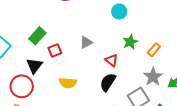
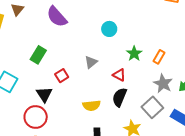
cyan circle: (119, 12) -> (109, 29), moved
green rectangle: (37, 36) -> (38, 55), moved
yellow semicircle: (68, 83) -> (91, 106), moved

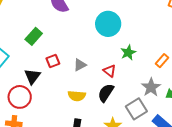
cyan circle: (109, 29) -> (108, 24), size x1.6
orange rectangle: (159, 57) -> (162, 61), moved
gray triangle: (91, 62) -> (80, 65), moved

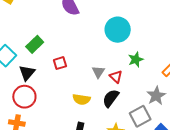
green rectangle: (34, 36) -> (35, 44), moved
gray triangle: (80, 65) -> (98, 72), moved, turned -32
black triangle: (32, 76) -> (27, 73), moved

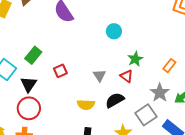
cyan circle: (118, 30) -> (114, 31), size x0.6
red triangle: (116, 77) -> (126, 76), moved
black semicircle: (111, 98) -> (115, 100), turned 30

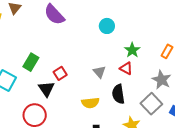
black triangle: (29, 84) -> (46, 89), moved
black semicircle: (115, 100) -> (118, 94), turned -60

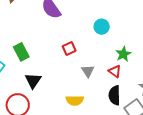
green rectangle: (31, 62) -> (21, 52), turned -66
red square: (60, 73) -> (69, 49), moved
black semicircle: (118, 94) -> (115, 95), moved

